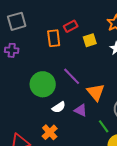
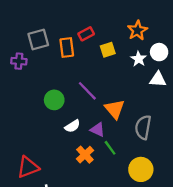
gray square: (17, 21) -> (38, 40), moved
green circle: (43, 84) -> (54, 100), size x0.7
green line: (104, 126) -> (110, 148), moved
orange cross: (50, 132) -> (85, 155), moved

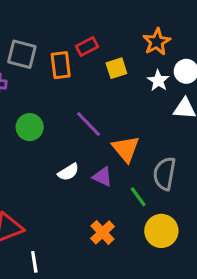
gray square: (38, 40) -> (22, 54), turned 30
green circle: (54, 100) -> (30, 127), moved
green line: (110, 148) -> (138, 197), moved
orange cross: (85, 155) -> (102, 232), moved

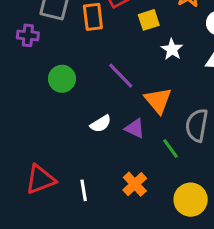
white star: (158, 81) -> (172, 49), moved
yellow circle: (161, 231) -> (191, 200), moved
white line: (34, 262) -> (84, 190), moved

